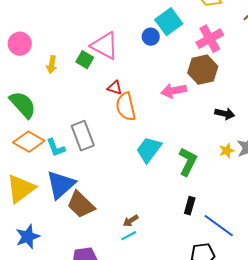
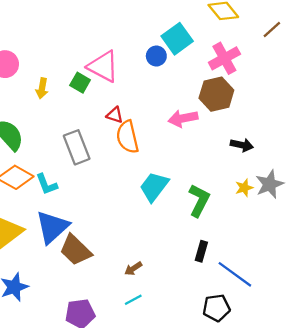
gray rectangle: (83, 136) -> (77, 147), moved
cyan line: (129, 236) -> (133, 300), moved

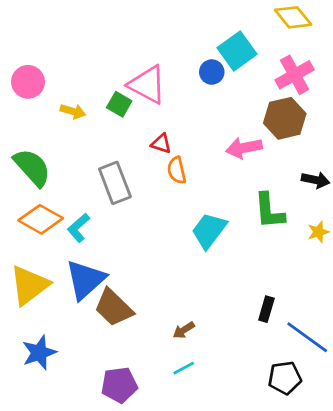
yellow arrow: (42, 88) -> (73, 111), turned -84
orange semicircle: (127, 137) -> (177, 170), size x0.7
cyan L-shape: (47, 184) -> (78, 228), turned 70
green L-shape: (199, 200) -> (269, 211), moved, turned 148

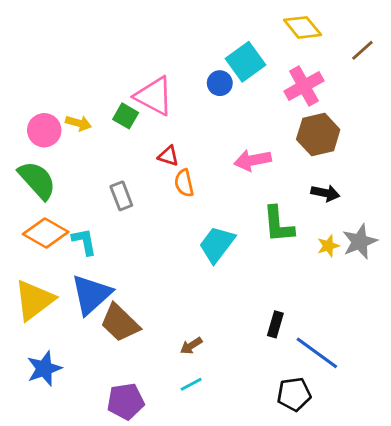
pink circle: (28, 82) -> (44, 130), moved
brown hexagon: (285, 118) -> (318, 135), moved
gray rectangle: (115, 183) -> (121, 196), size x0.7
cyan L-shape: (78, 228) -> (84, 242), turned 120

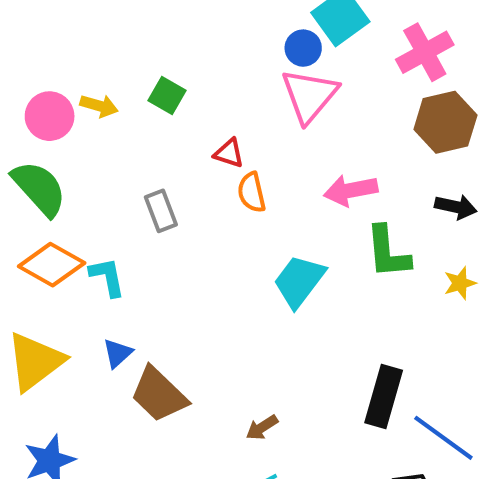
pink triangle: (154, 96) -> (309, 95), moved, turned 42
pink arrow: (253, 160) -> (351, 190), moved
blue triangle: (91, 294) -> (118, 353), size x0.5
black rectangle: (275, 324) -> (384, 397), size x1.6

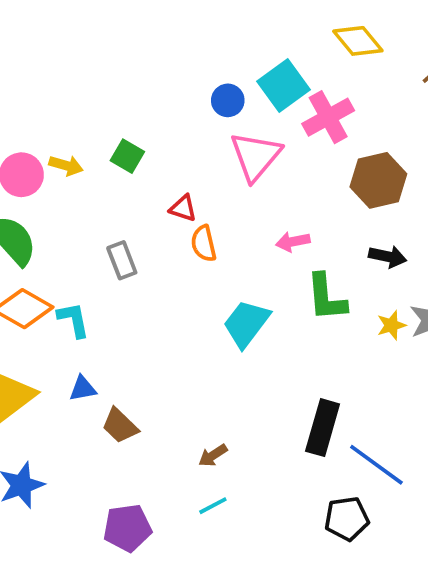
blue circle: (303, 48) -> (228, 100), moved
pink cross: (425, 52) -> (328, 117), moved
pink arrow: (351, 190) -> (293, 242), size x0.7
blue triangle: (118, 353) -> (83, 389), turned 32
brown trapezoid: (159, 394) -> (120, 426), size x0.7

